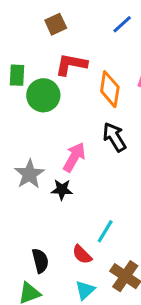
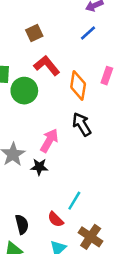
red L-shape: (71, 64) -> (47, 66), turned 40

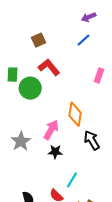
orange diamond: (78, 86) -> (75, 114), moved
black arrow: (82, 124) -> (92, 140), moved
black star: (39, 167) -> (55, 152), moved

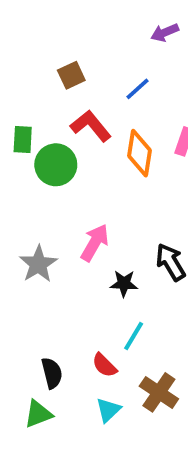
blue line: (83, 40) -> (138, 89), moved
orange diamond: (75, 114) -> (139, 153), moved
black star: (55, 152) -> (124, 284), moved

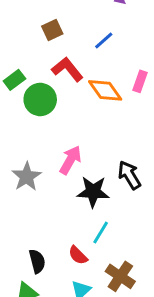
green rectangle: (23, 139) -> (14, 80), turned 50
orange diamond: (139, 153) -> (105, 90), turned -44
black star: (124, 284) -> (93, 192), size x1.5

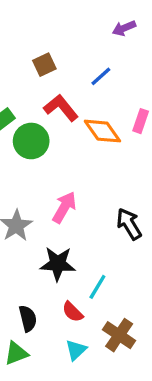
black star: (93, 192) -> (58, 264), moved

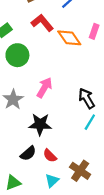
green circle: (31, 141) -> (17, 55), moved
cyan line: (97, 287) -> (90, 122), moved
black semicircle: (28, 318) -> (28, 153), moved, turned 63

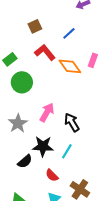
black arrow: (87, 98) -> (72, 122), moved
cyan line: (90, 122) -> (67, 151), moved
black semicircle: (28, 153) -> (25, 161), moved

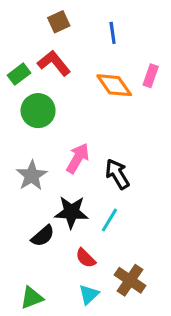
blue line: (69, 33) -> (113, 33), turned -56
red L-shape: (45, 52) -> (54, 63), moved

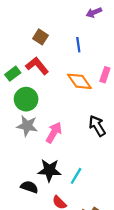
brown square: (59, 22) -> (40, 37), turned -32
black arrow: (117, 174) -> (97, 126), moved
gray star: (32, 176) -> (27, 126), moved, turned -30
black semicircle: (43, 236) -> (29, 187), turned -120

